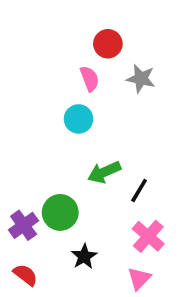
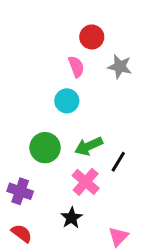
green circle: (60, 212) -> (45, 148), moved
purple cross: (24, 225) -> (20, 191), turned -35
pink cross: (148, 236) -> (86, 182), moved

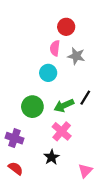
pink semicircle: (76, 67) -> (55, 48), turned -152
gray star: (120, 67) -> (76, 56), moved
black line: (118, 162) -> (85, 98), moved

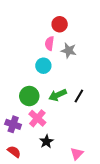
black line: (85, 98) -> (79, 96), moved
pink cross: (62, 131) -> (37, 118), moved

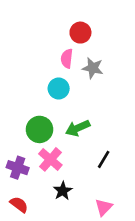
black line: (79, 96) -> (104, 159), moved

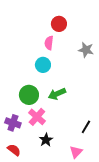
gray star: (93, 68) -> (86, 50), moved
black line: (104, 159) -> (86, 127), moved

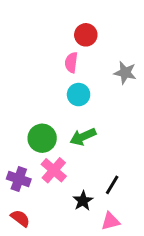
cyan circle: (43, 65) -> (79, 95), moved
black line: (86, 127) -> (112, 185), moved
black star: (46, 140) -> (83, 201), moved
pink triangle: (76, 152) -> (111, 221), turned 32

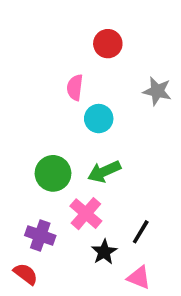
pink semicircle: (71, 63) -> (75, 87), moved
pink cross: (54, 170) -> (86, 214), moved
purple cross: (19, 179) -> (40, 235), moved
pink triangle: (111, 221) -> (139, 278), turned 36

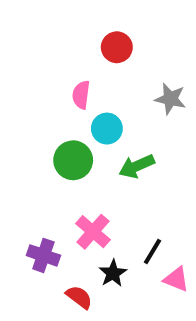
green arrow: (104, 172) -> (137, 166), moved
green circle: (53, 173) -> (73, 160), moved
red semicircle: (26, 274) -> (79, 297), moved
pink triangle: (139, 278) -> (176, 279), moved

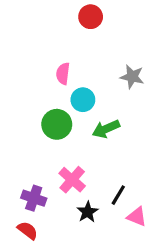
red circle: (117, 47) -> (91, 17), moved
red semicircle: (79, 297) -> (28, 230), moved

